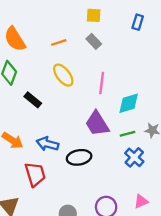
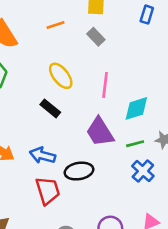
orange line: (59, 42) -> (56, 25), moved
black rectangle: (33, 100) -> (50, 108), moved
red trapezoid: (35, 174) -> (48, 191), moved

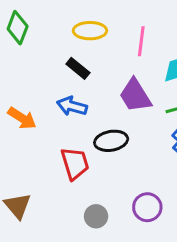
yellow ellipse: (61, 76) -> (90, 31), turned -52
blue arrow: (42, 155) -> (72, 106), moved

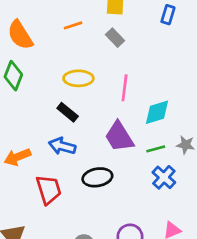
orange arrow: (22, 118) -> (17, 157), turned 125
red trapezoid: (75, 163) -> (49, 190), moved

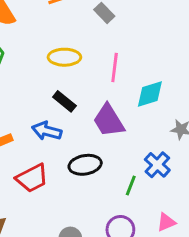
black rectangle: (68, 112) -> (64, 101), moved
green line: (156, 149) -> (131, 185), moved, turned -54
red trapezoid: (49, 190) -> (32, 178), turned 80

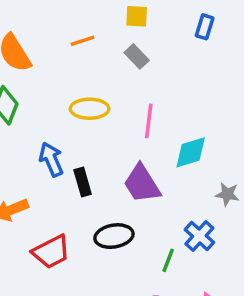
black rectangle: (64, 101) -> (83, 182), moved, turned 35
blue arrow: (47, 131) -> (51, 159), moved, turned 52

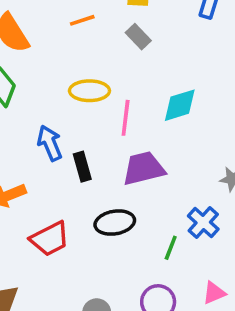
pink line: (149, 121) -> (126, 118), moved
cyan diamond: (191, 152) -> (180, 105), moved
purple trapezoid: (142, 184) -> (144, 168), turned 108

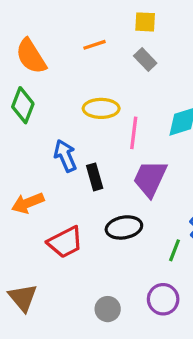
purple trapezoid: (144, 168) -> (150, 179), turned -51

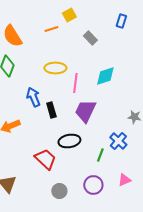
yellow square: (145, 22) -> (69, 15), moved, turned -32
gray rectangle: (145, 59) -> (90, 38), moved
red trapezoid: (65, 242) -> (45, 159), moved, turned -110

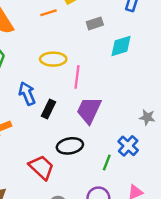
gray rectangle: (90, 38) -> (95, 23), turned -64
cyan diamond: (105, 76) -> (121, 46), moved
black rectangle: (51, 110) -> (48, 109), turned 42

